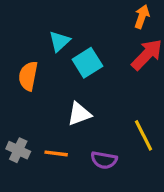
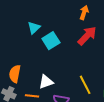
orange semicircle: (28, 76) -> (15, 74), moved
white triangle: (79, 114) -> (46, 82), moved

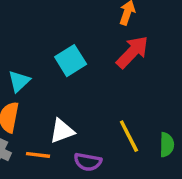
cyan triangle: (34, 28) -> (19, 81), moved

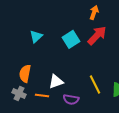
cyan square: (71, 61) -> (71, 39), moved
cyan triangle: (19, 81) -> (36, 36), moved

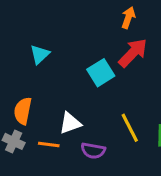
cyan square: (71, 39) -> (101, 73), moved

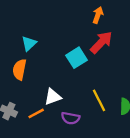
orange semicircle: (23, 111) -> (20, 70), moved
orange line: (49, 145) -> (36, 113), turned -35

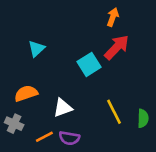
orange semicircle: (20, 70) -> (26, 93), moved, turned 60
orange line: (36, 113) -> (44, 137), moved
purple semicircle: (71, 118) -> (69, 138), moved

